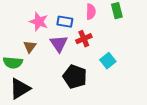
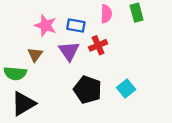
cyan square: (108, 61) -> (126, 89), moved

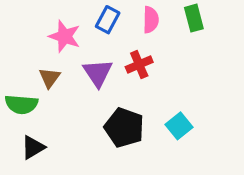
blue rectangle: (76, 25) -> (108, 20), moved, turned -72
black triangle: (23, 104) -> (33, 147), size x0.7

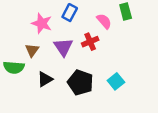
pink semicircle: (151, 20) -> (104, 21), moved, turned -42
black triangle: (33, 147) -> (45, 79), moved

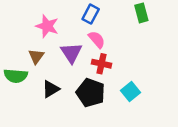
blue rectangle: (70, 13) -> (91, 14), moved
pink semicircle: (104, 21) -> (97, 39), moved
red cross: (90, 42) -> (101, 64), moved, turned 35

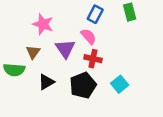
blue rectangle: (91, 14) -> (95, 14), moved
black pentagon: (91, 93) -> (83, 85), turned 30

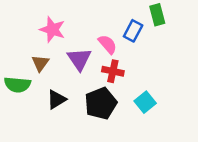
blue rectangle: (95, 14) -> (133, 31), moved

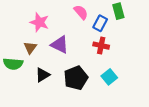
pink semicircle: (108, 44) -> (81, 12), moved
purple triangle: (79, 59) -> (60, 45), turned -30
red cross: (113, 71) -> (101, 46), moved

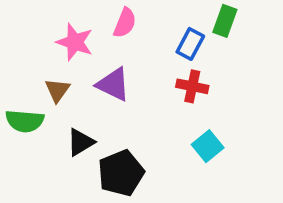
green rectangle: (118, 11) -> (225, 21), turned 35
pink semicircle: (81, 12) -> (125, 23), moved, turned 63
black pentagon: (76, 78) -> (121, 173), moved

